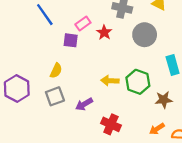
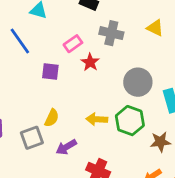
pink rectangle: (83, 23) -> (73, 44), moved
gray circle: (145, 35) -> (138, 82), moved
yellow semicircle: (56, 71) -> (52, 118), moved

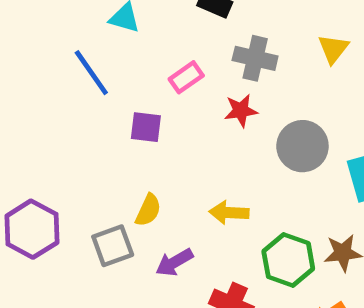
yellow triangle: (155, 28) -> (333, 49), turned 42
red star: (90, 62) -> (241, 111), moved, turned 30
green hexagon: (130, 121) -> (288, 260), moved

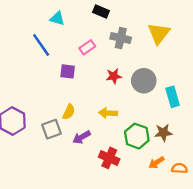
yellow triangle: (333, 49) -> (159, 33), size x1.5
red star: (241, 111) -> (114, 76), moved

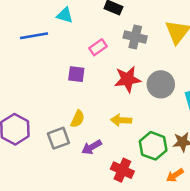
blue line: (41, 45) -> (34, 36), moved, turned -65
red star: (114, 76) -> (128, 79), size x1.5

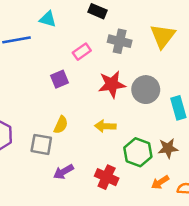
purple square: (76, 74) -> (60, 79), turned -30
gray square: (58, 138) -> (41, 144), turned 30
purple arrow: (92, 147) -> (63, 172), moved

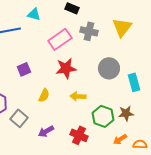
pink rectangle: (82, 52) -> (60, 39), size x1.6
purple square: (60, 79) -> (24, 69), moved
red star: (112, 84) -> (66, 68), moved
gray square: (41, 144) -> (19, 118), moved, turned 30

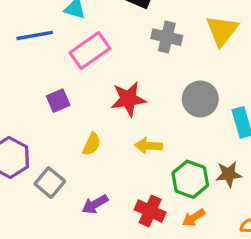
pink rectangle: (60, 39) -> (90, 50), moved
orange arrow: (120, 139) -> (194, 218), moved

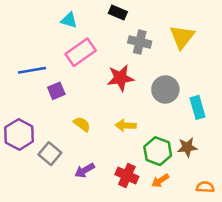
blue line: (35, 35) -> (32, 70), moved
red star: (128, 99) -> (120, 78), moved
yellow semicircle: (92, 144) -> (82, 124), turned -78

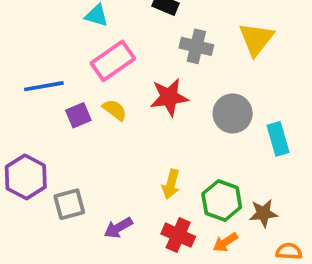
yellow semicircle: (82, 124) -> (115, 110), moved
yellow arrow: (126, 125) -> (171, 184), moved, turned -78
brown star: (187, 147) -> (263, 213), moved
gray square: (50, 154) -> (69, 204), turned 35

